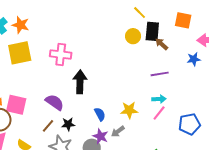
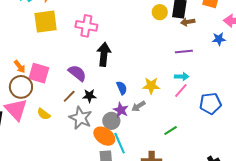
brown arrow: (162, 44) -> (188, 22), turned -56

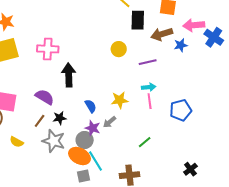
yellow circle: (160, 12) -> (119, 49), moved
brown arrow: (188, 22) -> (162, 34), moved, size x1.5
pink line: (181, 91) -> (150, 101), turned -42

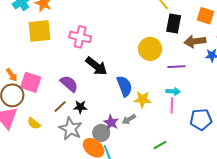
yellow circle: (119, 49) -> (150, 49), size x1.5
black arrow: (69, 75) -> (96, 66), turned 120
blue semicircle: (91, 106) -> (124, 86), moved, size x1.5

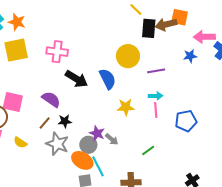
brown arrow: (195, 41) -> (166, 24), moved
blue semicircle: (124, 86) -> (108, 79), moved
gray arrow: (129, 119) -> (112, 139), moved, turned -104

